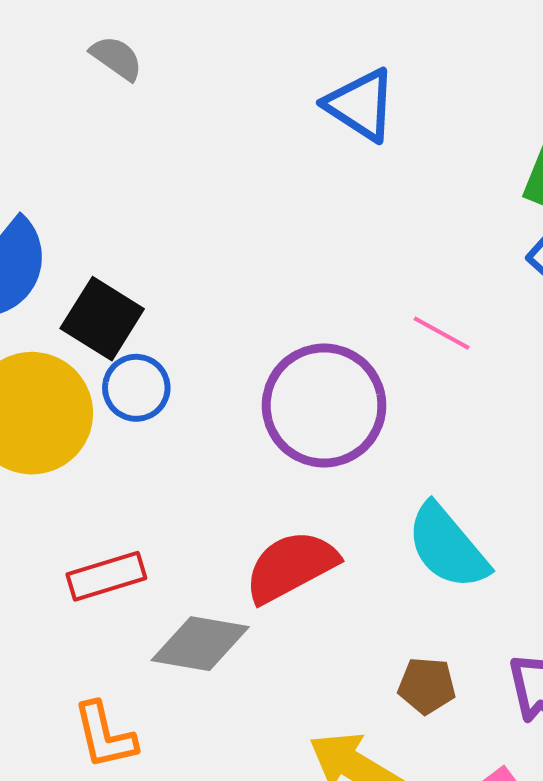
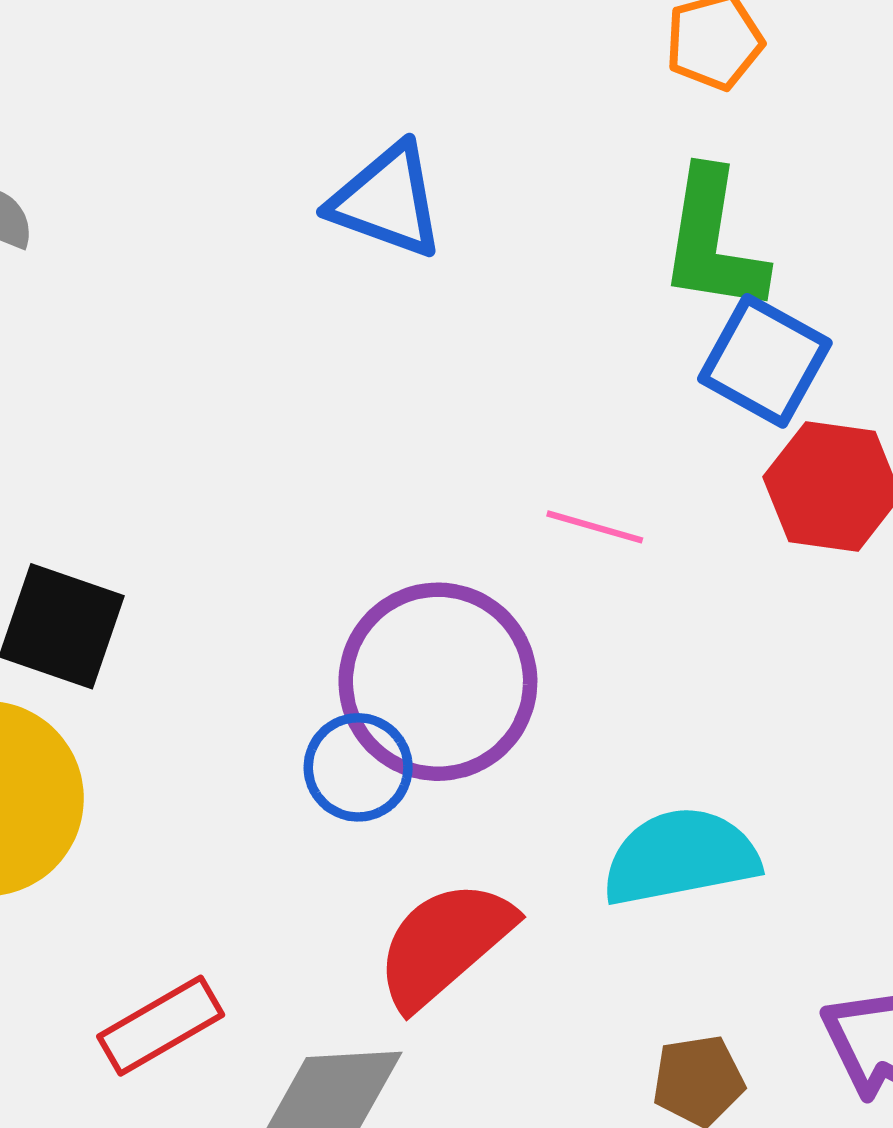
blue circle: (136, 388) -> (358, 767), moved
cyan semicircle: (447, 547) -> (681, 857), turned 132

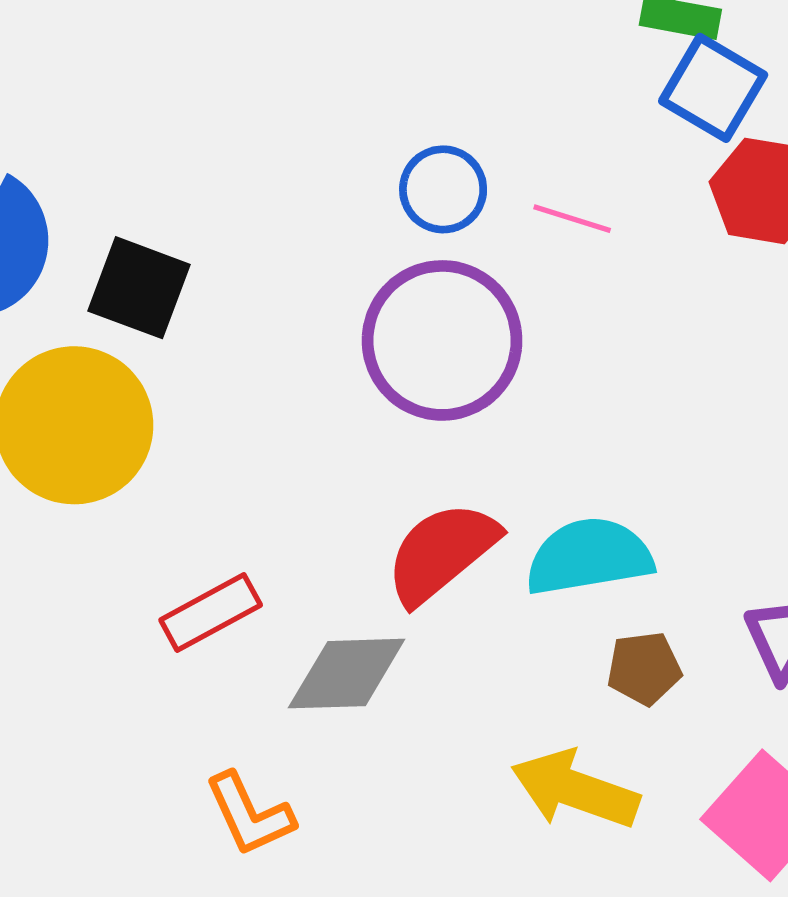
blue circle: (358, 767) -> (443, 189), moved
cyan semicircle: (681, 857) -> (589, 557), moved

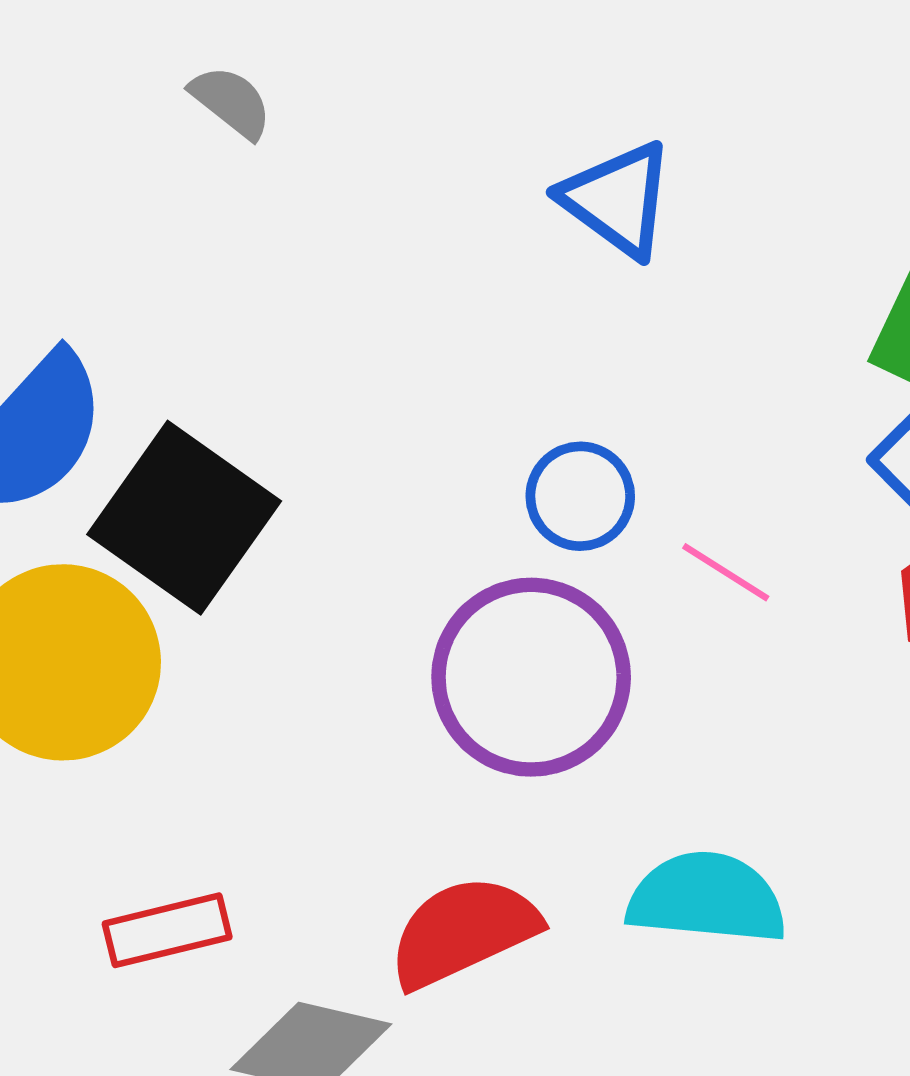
black square: (139, 288) -> (184, 518), size x1.4
cyan semicircle: (589, 557) -> (707, 898), moved

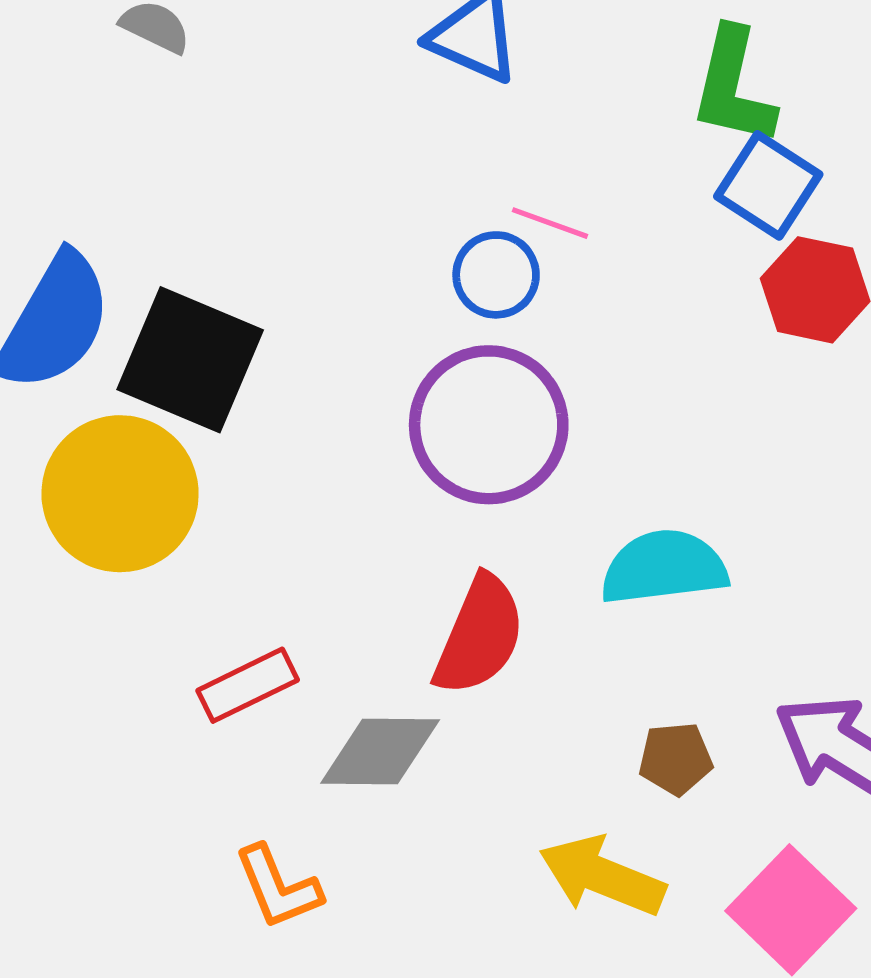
pink line: (726, 572) -> (550, 223), moved
red semicircle: (463, 932) -> (479, 635), turned 150

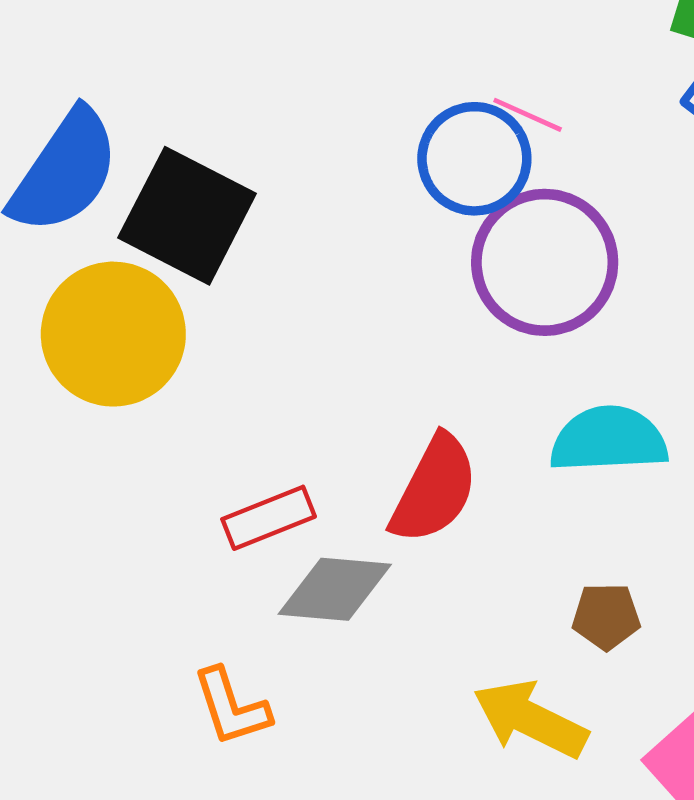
blue circle: (496, 275) -> (474, 159), size x1.4
purple circle: (489, 425) -> (545, 262), moved
red rectangle: (248, 685) -> (269, 518), moved

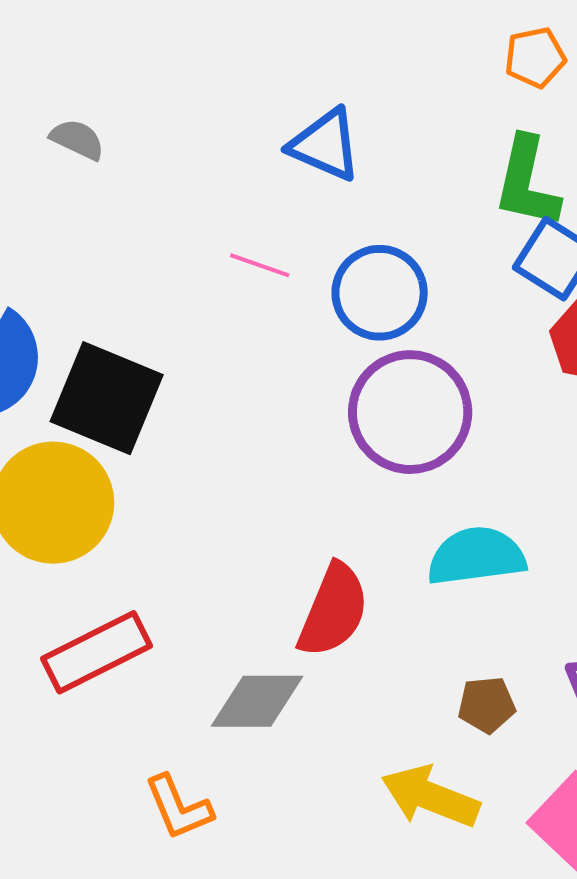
pink line: (528, 115) -> (260, 265), moved
blue circle: (474, 159) -> (380, 293), moved
red rectangle: (269, 518) -> (97, 652), moved, size x1.4

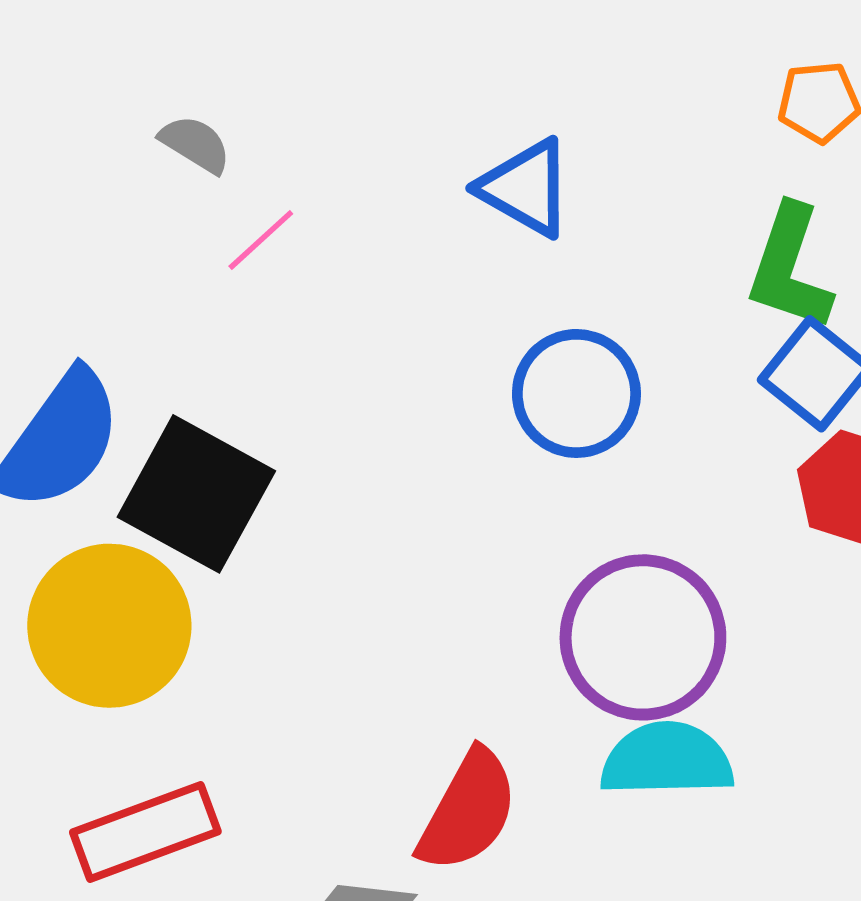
pink line: (260, 265) -> (261, 240), moved, turned -68
purple circle: (410, 412) -> (643, 637), moved

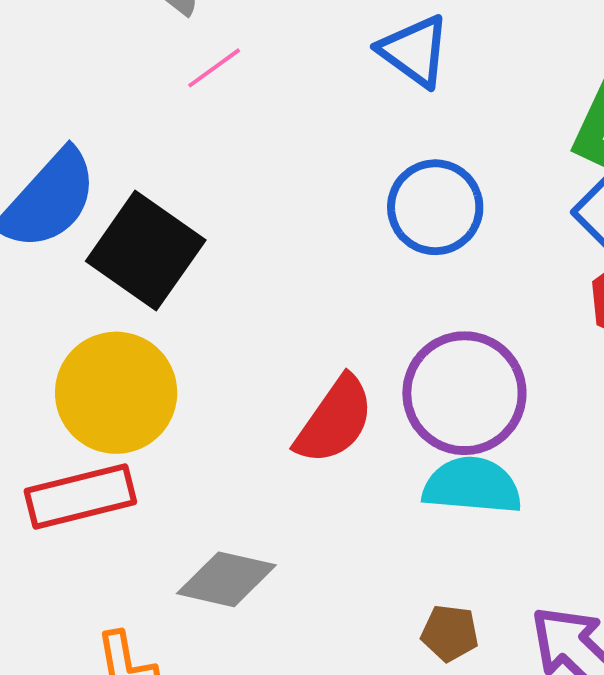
yellow circle: (109, 626) -> (116, 393), moved
red semicircle: (468, 811) -> (335, 420), moved

